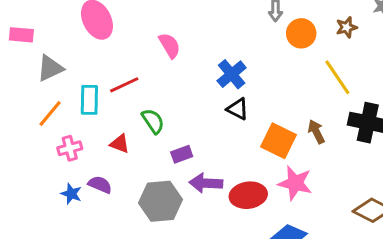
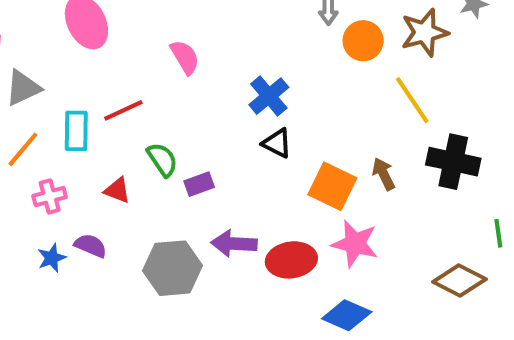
brown star: (347, 27) -> (425, 33), size x1.6
purple rectangle: (182, 154) -> (199, 184), moved
blue star: (71, 194) -> (52, 258), turned 30

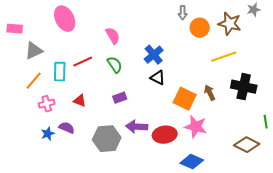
brown star: (425, 33) -> (230, 24), turned 30
yellow line: (412, 100) -> (224, 57), turned -75
green semicircle: (162, 160) -> (115, 65), moved

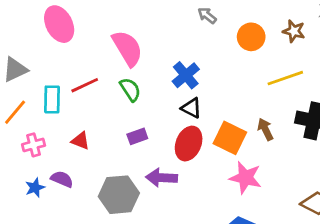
gray arrow: (183, 13) -> (207, 16), moved, turned 128
brown star: (230, 24) -> (294, 31), size x0.7
pink semicircle: (113, 36) -> (127, 48), size x1.5
red ellipse: (165, 135) -> (189, 144), moved, turned -60

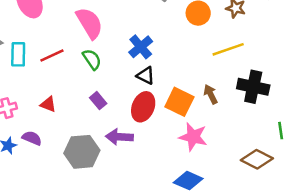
cyan rectangle: (52, 99) -> (18, 54), moved
purple rectangle: (137, 136) -> (98, 101), turned 70

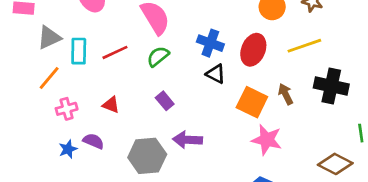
blue cross: (141, 47) -> (210, 43), turned -30
green semicircle: (92, 59) -> (158, 56), turned -95
red ellipse: (143, 107) -> (253, 50), moved

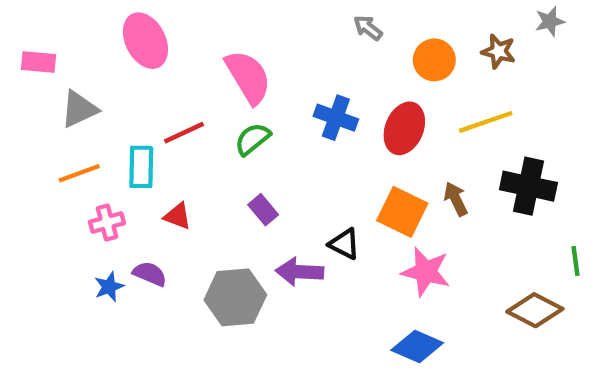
cyan rectangle: (79, 51) -> (141, 167), moved
black triangle: (216, 74) -> (344, 244), moved
orange line: (49, 78) -> (79, 173), turned 30

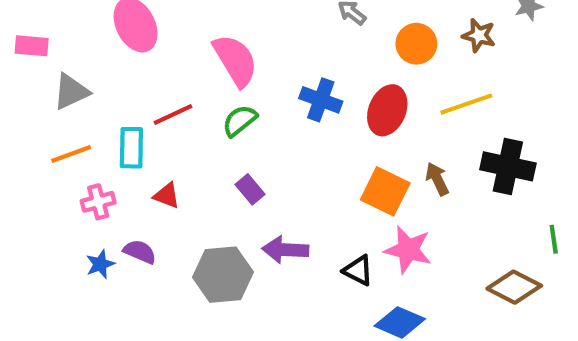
black triangle: (344, 244) -> (358, 270), moved

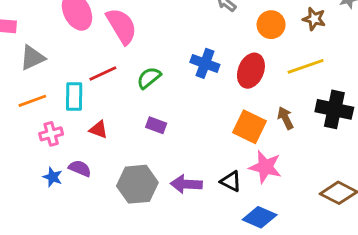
pink semicircle: (235, 60) -> (122, 26), moved
purple rectangle: (250, 189) -> (156, 125), turned -30
purple arrow: (285, 250) -> (186, 184), moved
blue star: (100, 264) -> (53, 177), turned -30

